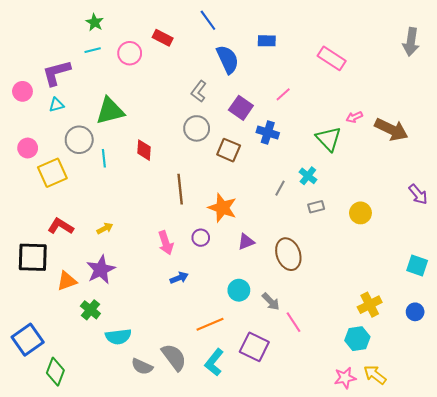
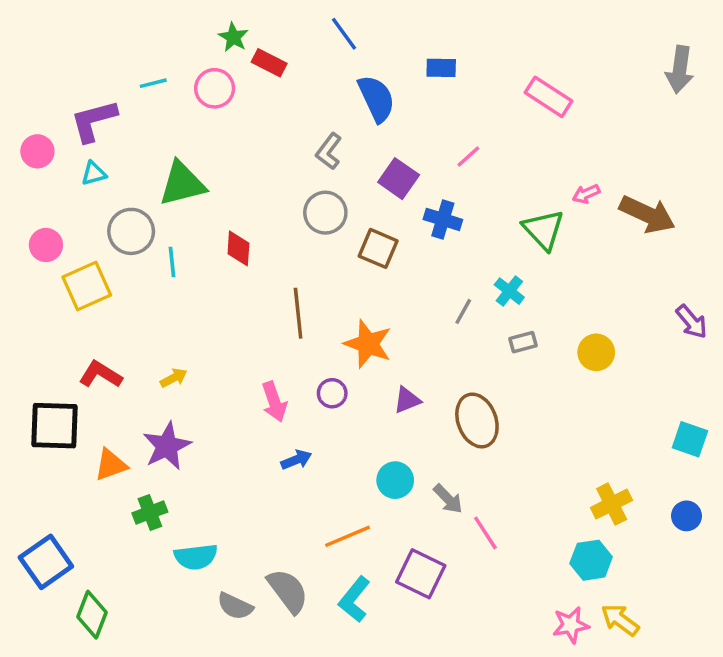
green star: (95, 22) -> (233, 37), moved
green cross: (90, 310) -> (150, 512), turned 30

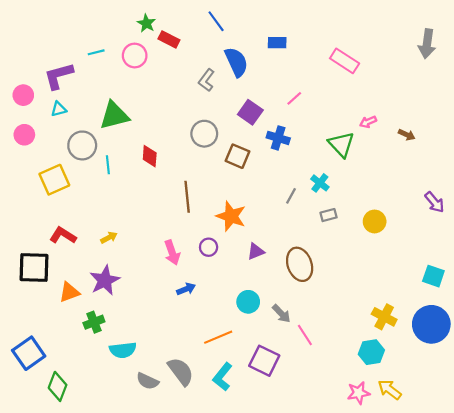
gray L-shape: (329, 151) -> (206, 80), moved
brown arrow: (647, 214) -> (407, 135), size x0.5
pink circle: (46, 245) -> (24, 135), moved
yellow cross: (612, 504) -> (384, 317), turned -35
blue circle: (686, 516) -> (431, 324), size x2.0

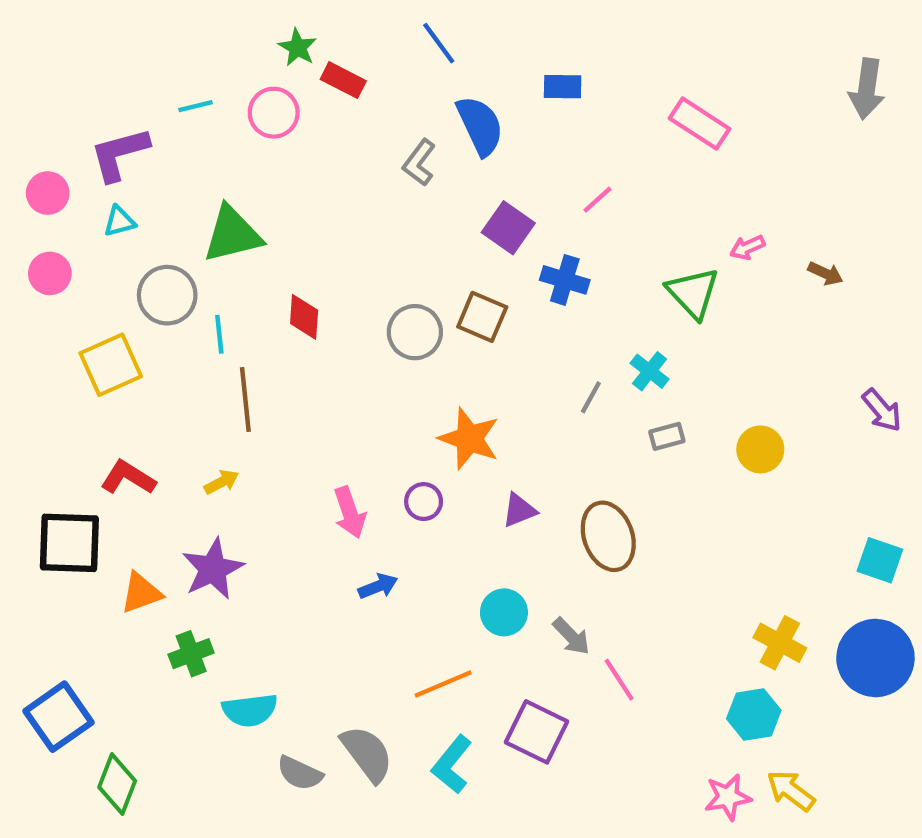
gray circle: (204, 134) -> (415, 332), moved
brown line: (187, 197) -> (245, 399), moved

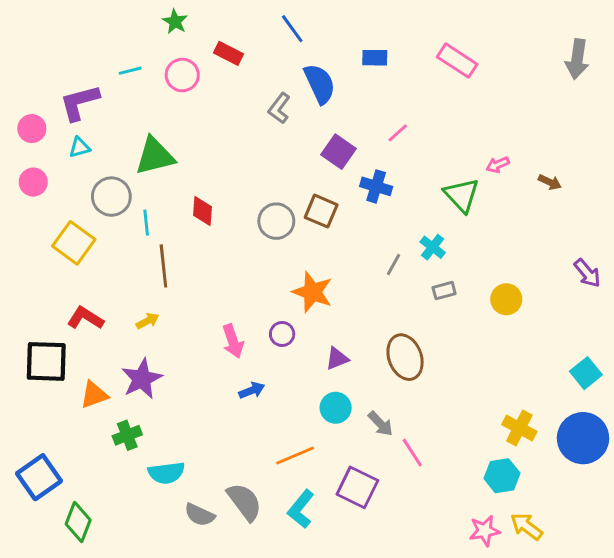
green star: (298, 47) -> (175, 21), moved
pink rectangle: (699, 124) -> (457, 61), moved
yellow square: (111, 365) -> (74, 243), turned -30
purple triangle: (519, 510) -> (337, 359), moved
cyan square: (880, 560) -> (586, 373), turned 32

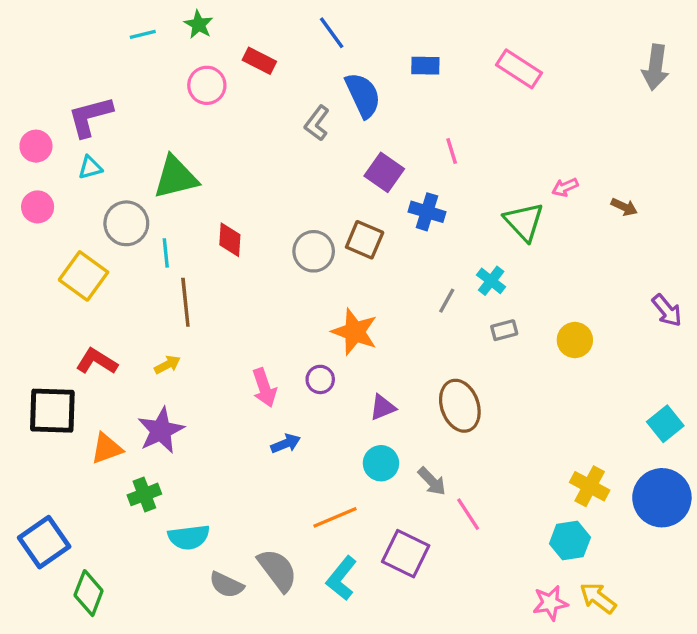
cyan line: (130, 71) -> (143, 34), moved
pink line: (398, 133) -> (452, 151), turned -65

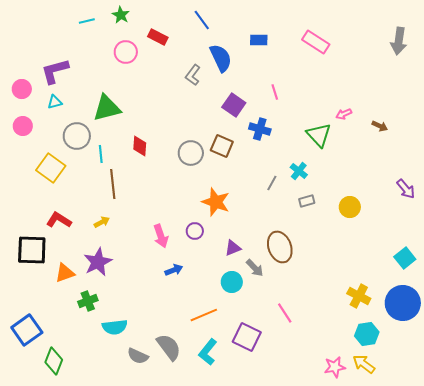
gray arrow: (432, 481) -> (255, 268), moved
cyan hexagon: (570, 540) -> (367, 334), moved

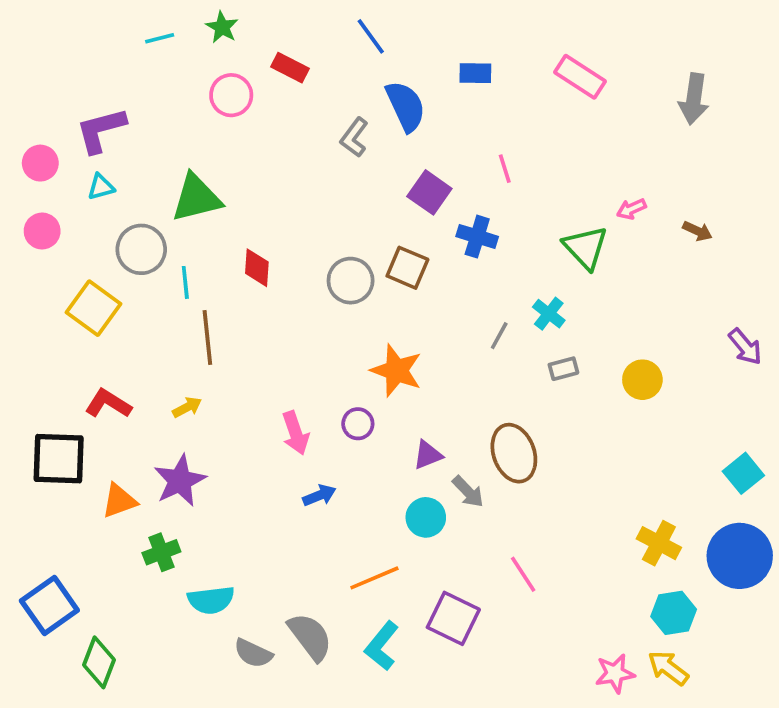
gray arrow: (399, 41) -> (694, 99), moved

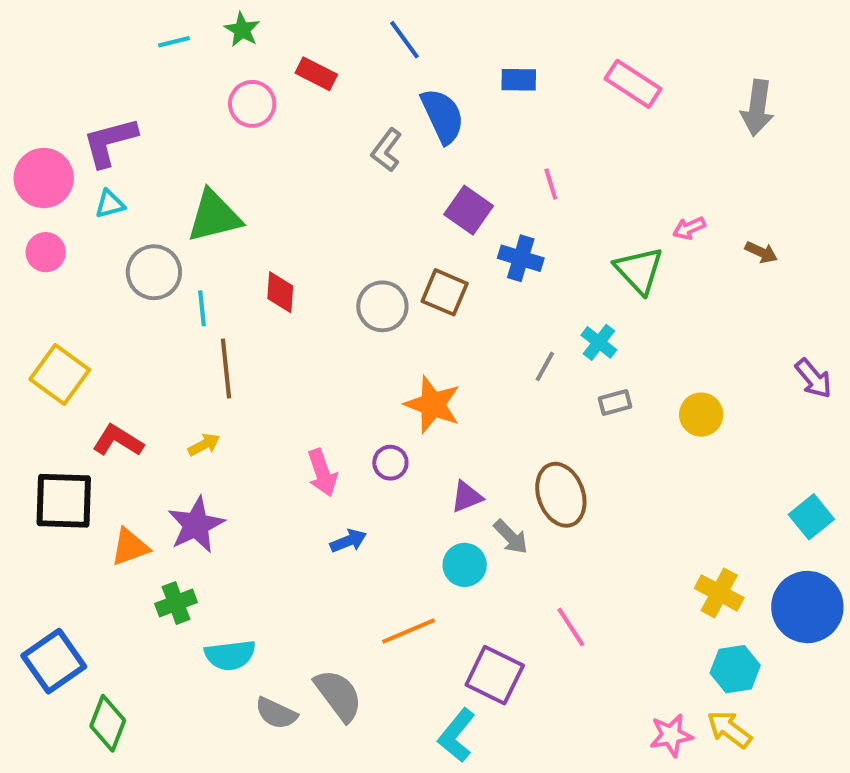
pink circle: (40, 163) -> (44, 178), size x1.5
yellow square: (94, 308) -> (60, 374), moved
cyan L-shape: (382, 646) -> (457, 735), moved

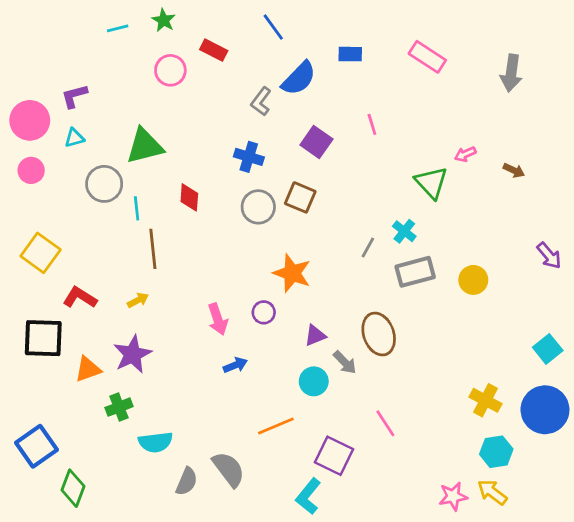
blue semicircle: (443, 116) -> (299, 78), turned 69
purple L-shape: (110, 142) -> (74, 96), size x0.7
blue cross: (521, 258) -> (249, 157), moved
gray rectangle: (615, 403) -> (415, 272), size x1.8
gray semicircle: (276, 713) -> (187, 481), turned -92

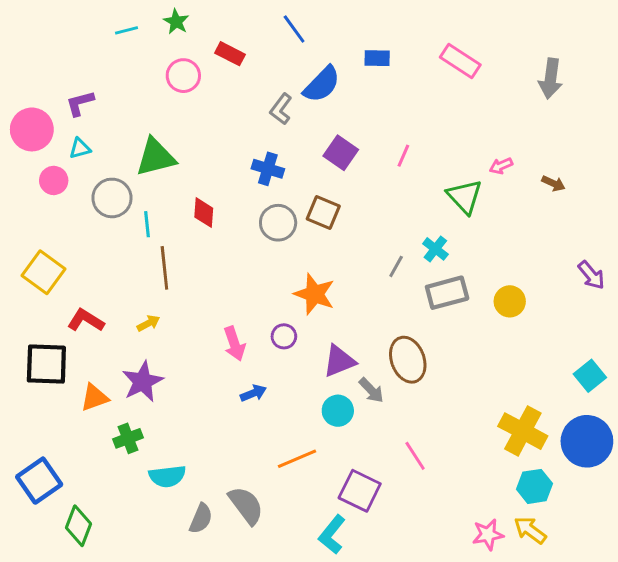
pink line: (372, 124) -> (403, 156), moved, turned 40
pink circle: (31, 170) -> (54, 180), moved
purple triangle: (315, 335) -> (339, 361), size x1.4
yellow cross: (485, 400) -> (523, 431), size x1.4

